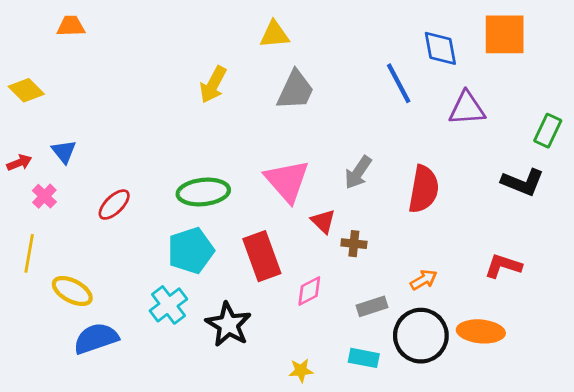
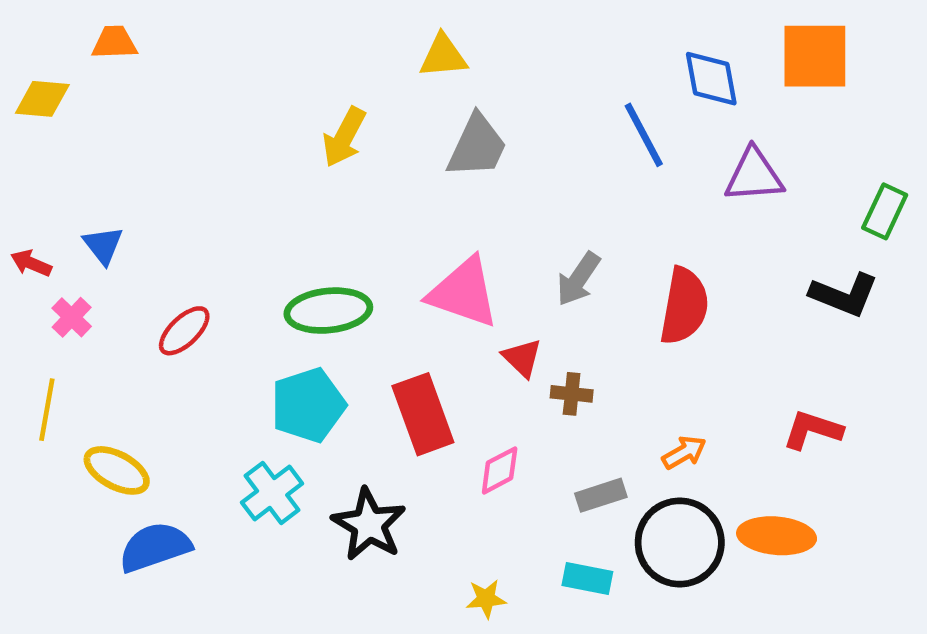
yellow diamond: (26, 90) -> (42, 99), moved, turned -40
red arrow: (19, 163) -> (31, 263), turned -135
pink triangle: (287, 181) -> (464, 293), turned -30

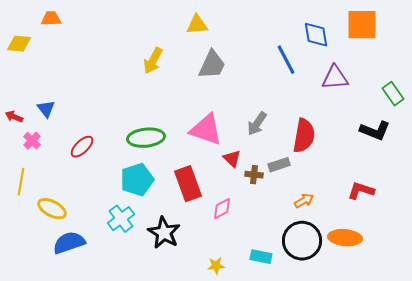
green rectangle: (885, 211) -> (393, 94), turned -60
gray rectangle: (601, 495) -> (279, 165), moved

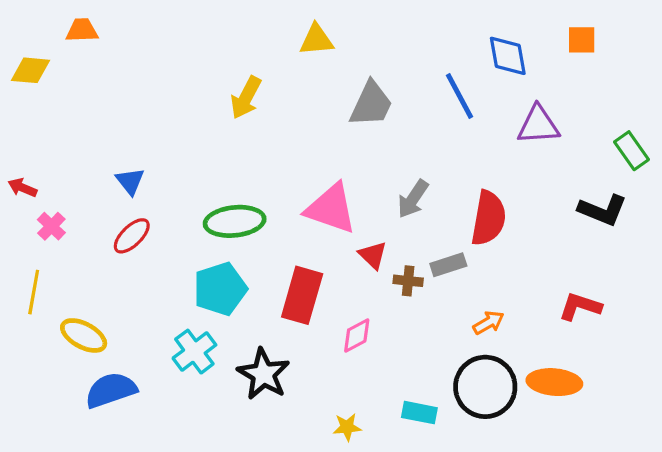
orange square: (362, 25) -> (582, 40), size x0.6
gray trapezoid: (212, 65) -> (371, 104), moved
blue triangle: (46, 109) -> (130, 181), moved
red rectangle: (188, 184) -> (302, 295), turned 36

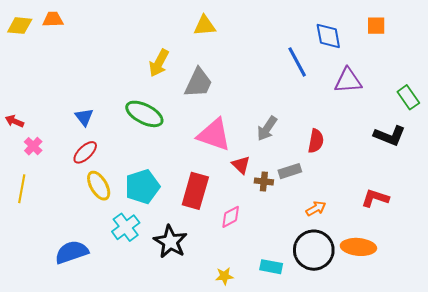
yellow diamond: (31, 70) -> (20, 26), moved
gray trapezoid: (371, 104) -> (198, 83), moved
red semicircle: (488, 218) -> (316, 141), size x0.7
green ellipse: (235, 221) -> (144, 114), moved, turned 33
yellow ellipse: (84, 335) -> (99, 186), moved, turned 32

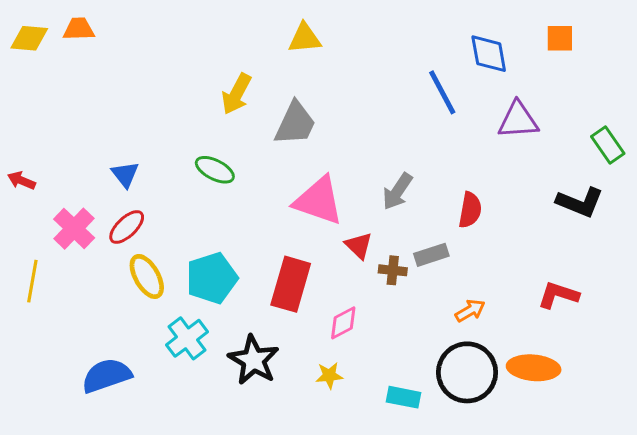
green ellipse: (144, 114) -> (215, 170), size x0.7
pink cross: (33, 146) -> (74, 229), moved, size x1.5
yellow star: (224, 276) -> (329, 375), moved

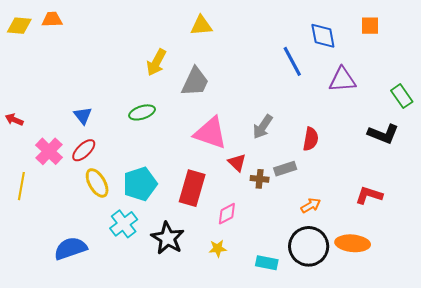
green ellipse: (215, 170) -> (142, 112), turned -45

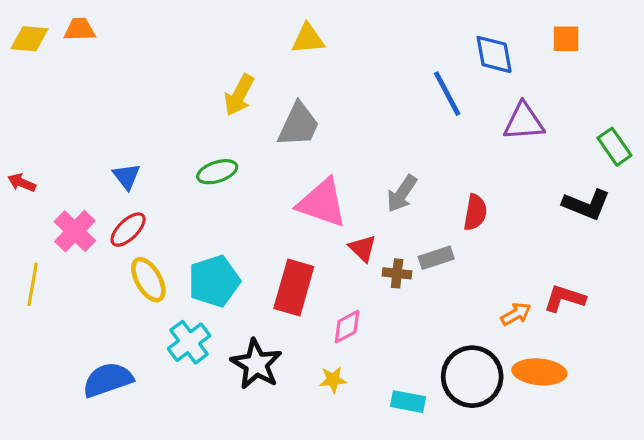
orange arrow: (311, 205) -> (516, 314), moved

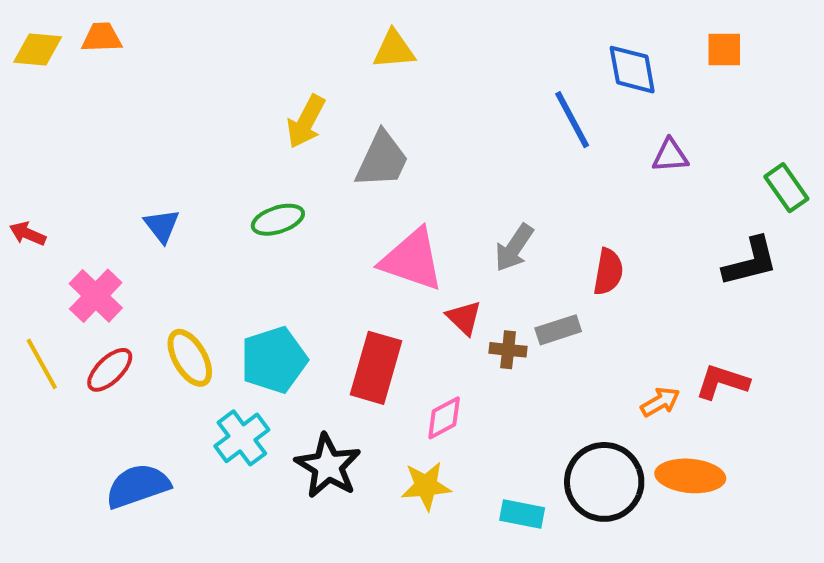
purple triangle: (524, 122) -> (670, 156), size x0.7
black L-shape: (586, 205) -> (750, 262), turned -36
red ellipse: (128, 230) -> (110, 370), moved
yellow line: (33, 284) -> (42, 364), turned -39
yellow star: (333, 380) -> (426, 486), size x1.4

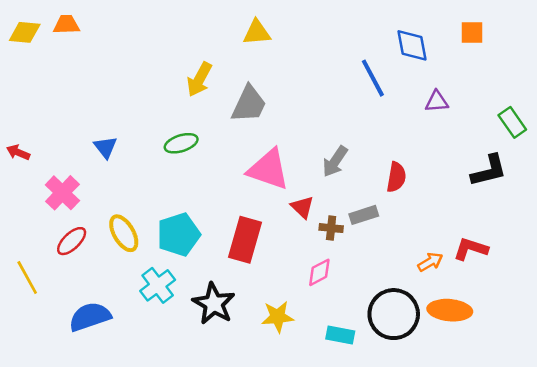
yellow line: (42, 364) -> (27, 278), moved
pink diamond: (444, 418) -> (319, 272), moved

